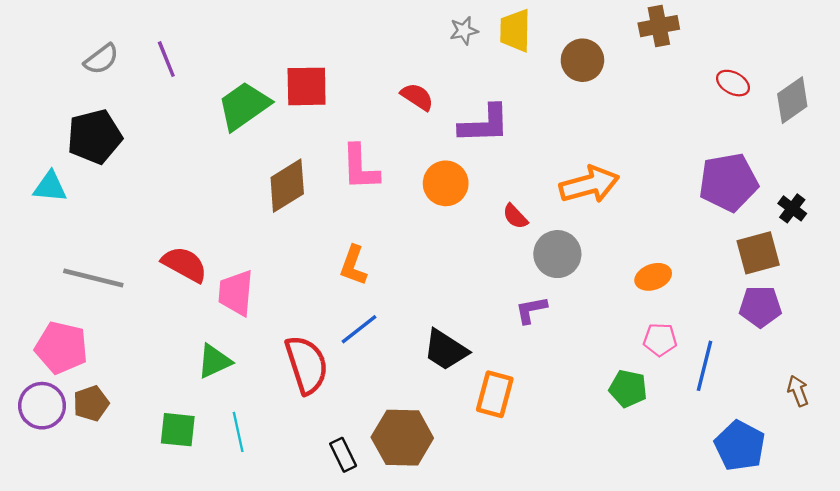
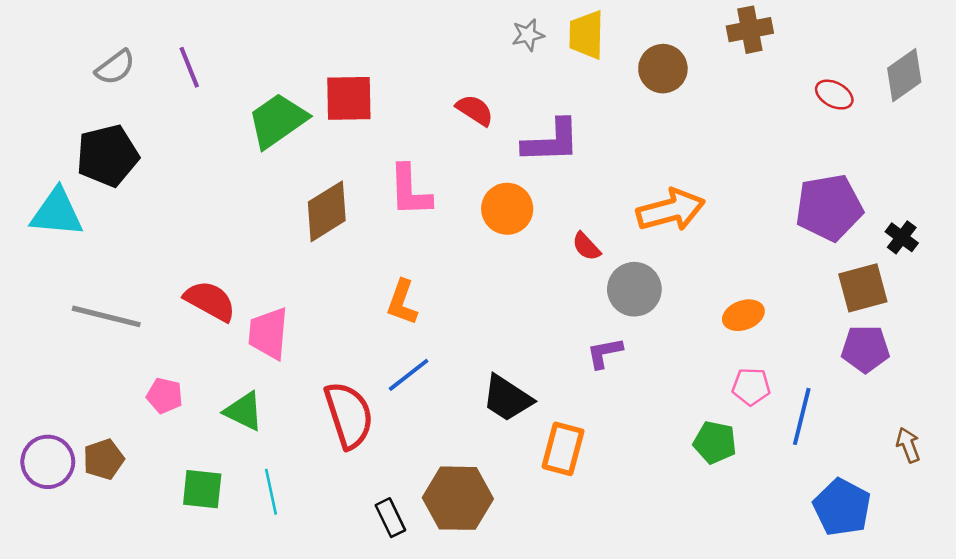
gray diamond: (792, 100) -> (904, 75), moved
cyan triangle: (50, 187) -> (57, 213), size x1.4
pink pentagon: (61, 348) -> (165, 396), moved, size x0.6
green triangle: (214, 361) -> (244, 411), turned 51

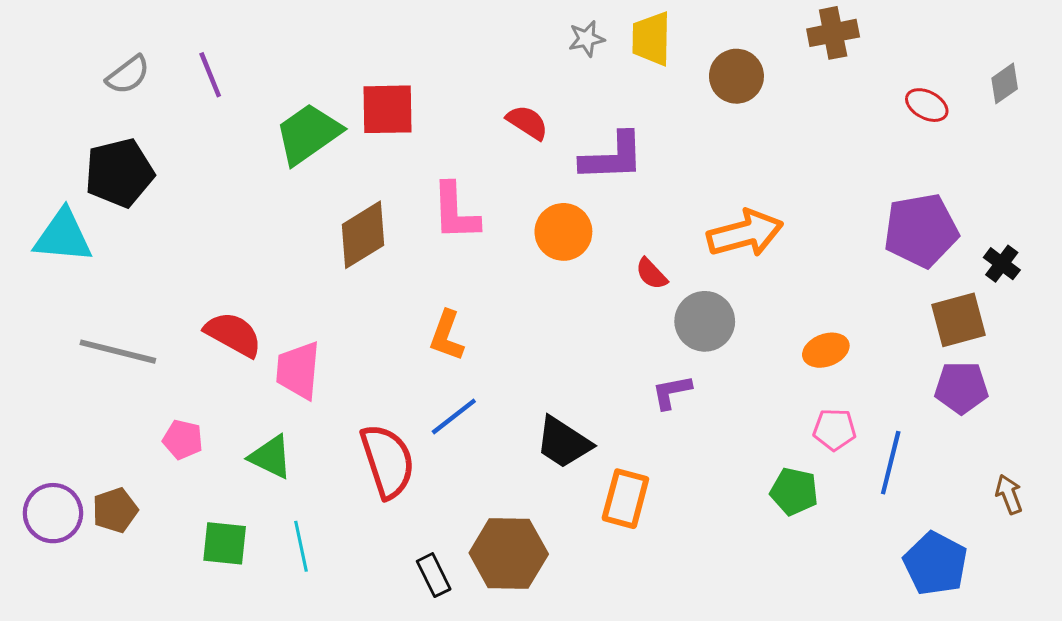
gray diamond: (904, 75) -> (1005, 83), size x0.7

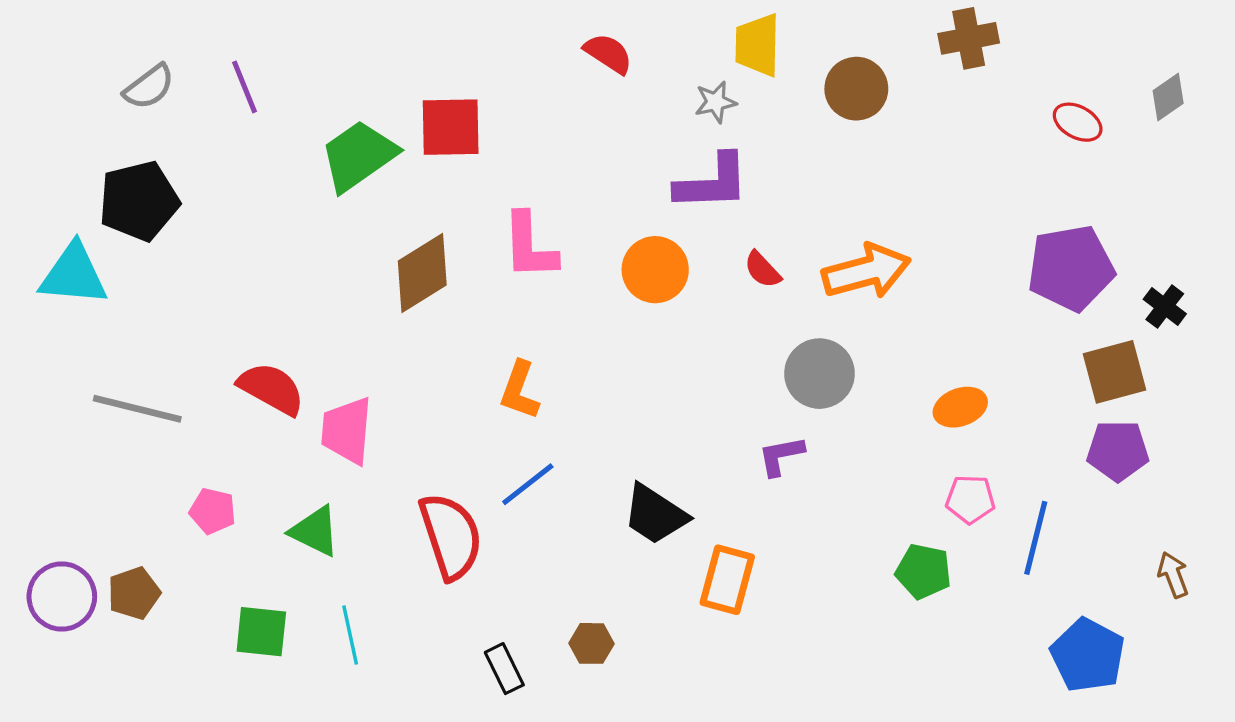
gray star: (586, 39) -> (716, 102), moved
red semicircle: (527, 122) -> (608, 53), moved
red semicircle: (651, 274) -> (762, 270), moved
brown hexagon: (509, 553) -> (592, 643), size x0.5

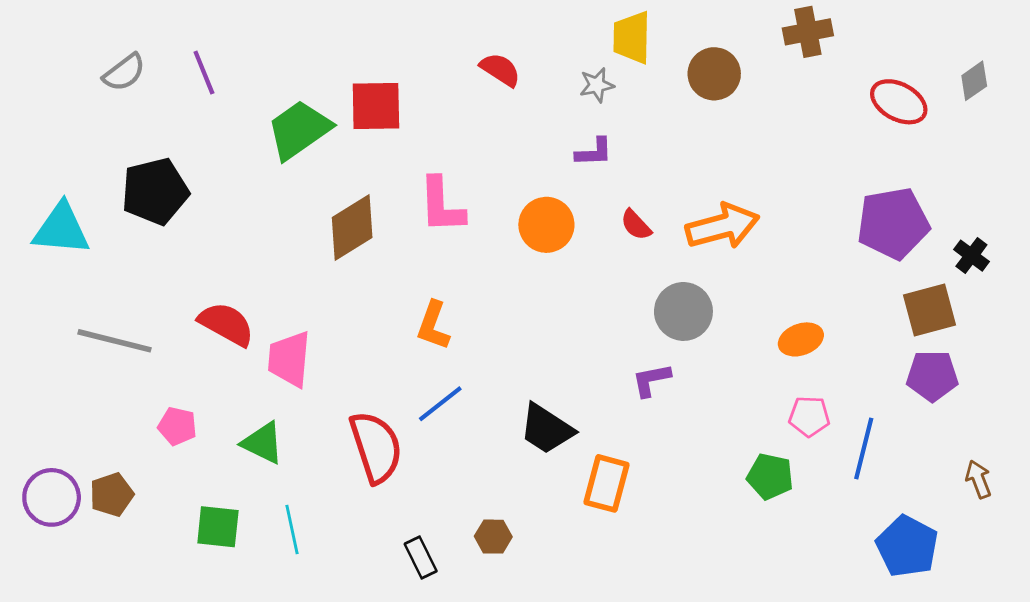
red semicircle: (608, 53) -> (500, 70), moved
red ellipse: (1078, 122) -> (899, 102), size x1.4
purple L-shape: (712, 182) -> (594, 152), size x0.6
black pentagon: (139, 201) -> (155, 191), moved

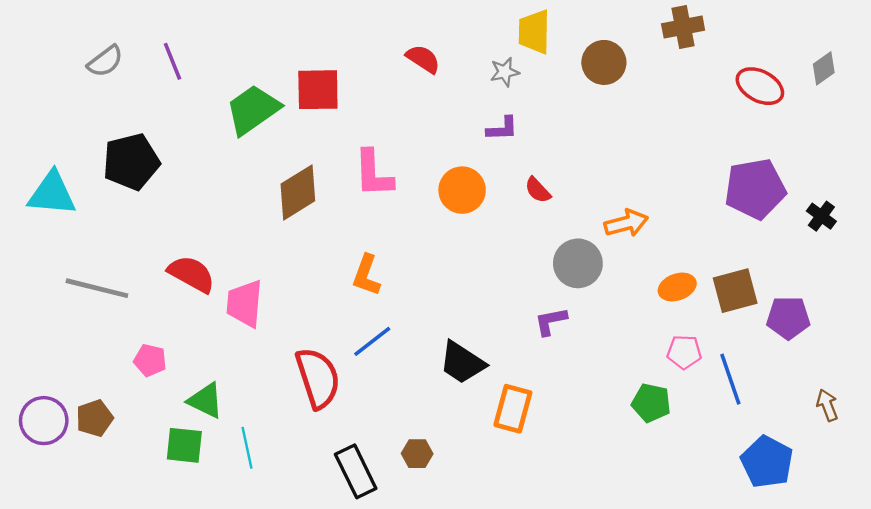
orange arrow: (723, 226) -> (626, 223), moved, size x0.7
brown square: (929, 310) -> (735, 291), moved
green triangle: (263, 443) -> (206, 400), moved
blue line: (864, 448) -> (730, 379), turned -33
black rectangle: (421, 558) -> (356, 471), size x1.5

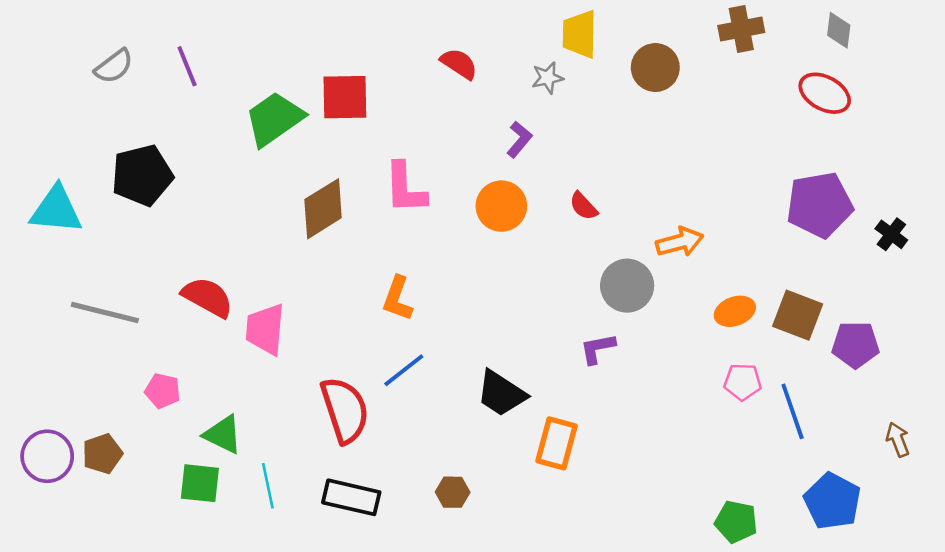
gray diamond: (824, 68) -> (839, 30), moved, turned -48
purple L-shape: (502, 129) -> (519, 139), moved, turned -48
brown square: (735, 291) -> (798, 315), turned 36
green pentagon: (651, 403) -> (736, 522), moved
black rectangle: (356, 471) -> (351, 497), moved, turned -51

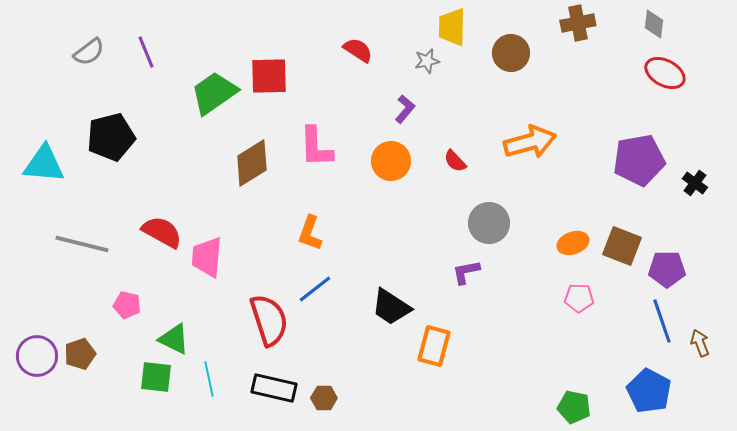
red ellipse: (825, 93) -> (665, 73), moved
orange arrow: (680, 242) -> (530, 142), moved, size x1.4
blue line: (793, 411) -> (662, 321), moved
brown hexagon: (453, 492) -> (324, 398), moved

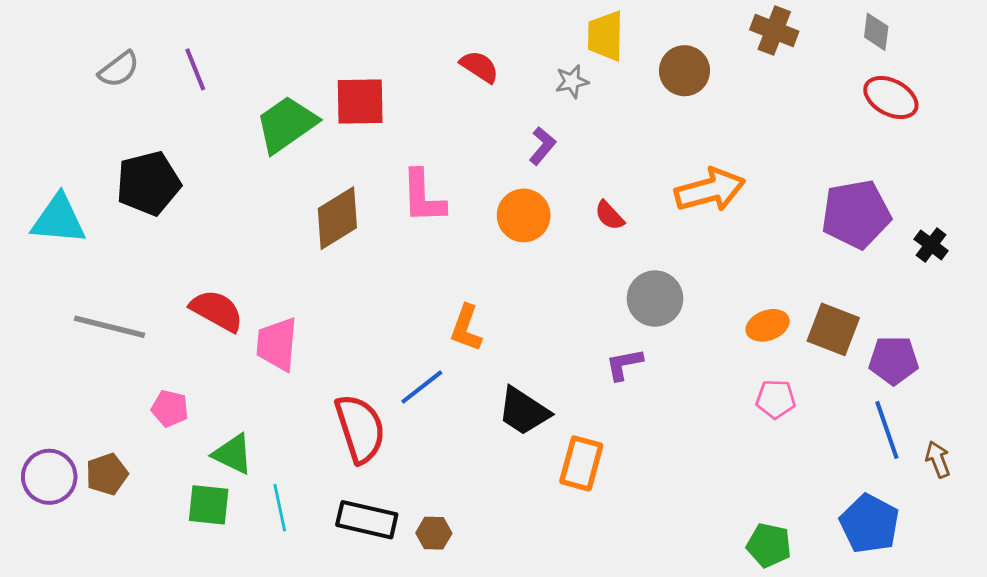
brown cross: (578, 23) -> (774, 30), turned 32
orange L-shape: (310, 233) -> (466, 328), moved

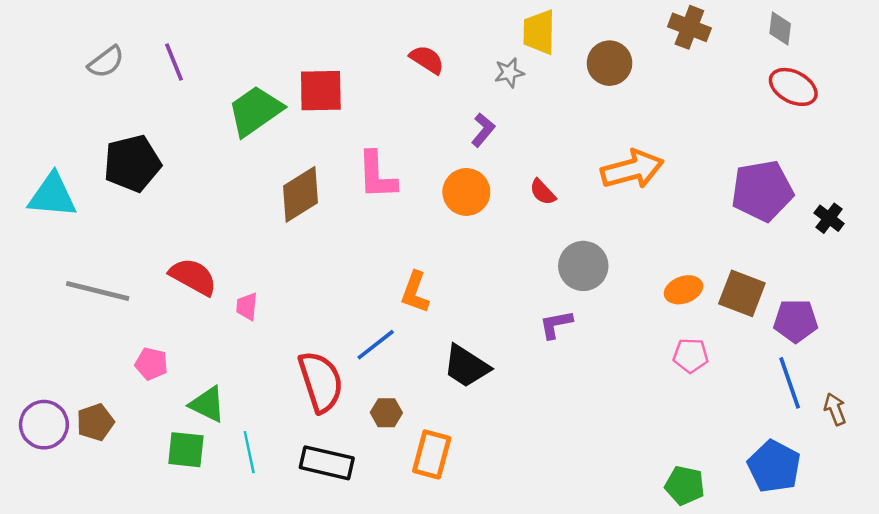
pink trapezoid: (277, 344) -> (247, 307), size x0.6
orange rectangle: (581, 463) -> (432, 454), moved
brown hexagon: (434, 533) -> (386, 413), moved

